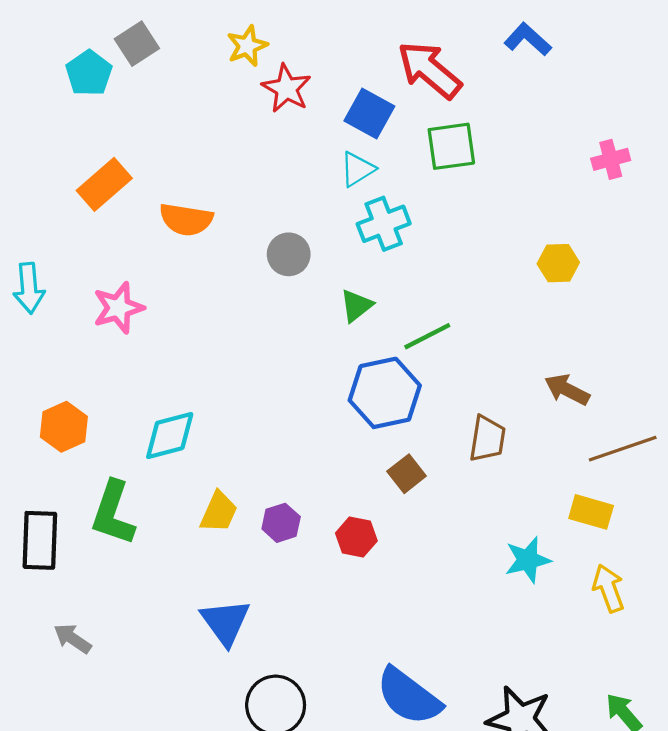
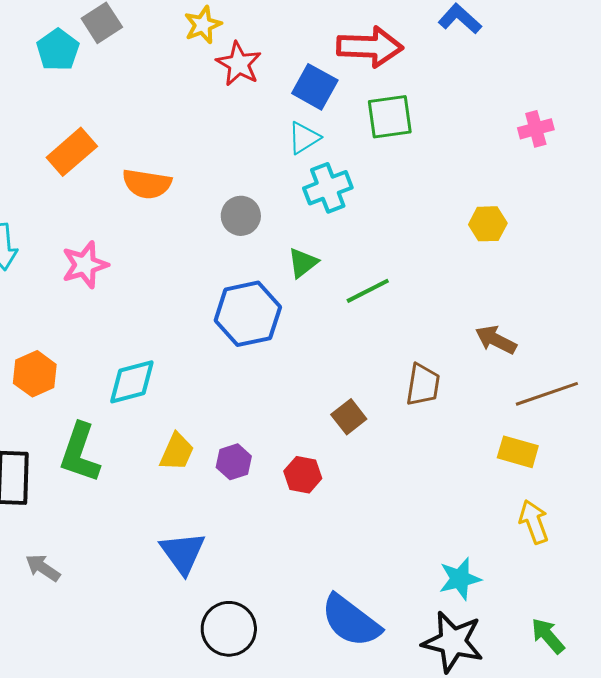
red arrow: (429, 70) -> (370, 47), turned 142
blue hexagon: (385, 393) -> (248, 314), moved
cyan star: (528, 560) -> (460, 579), moved

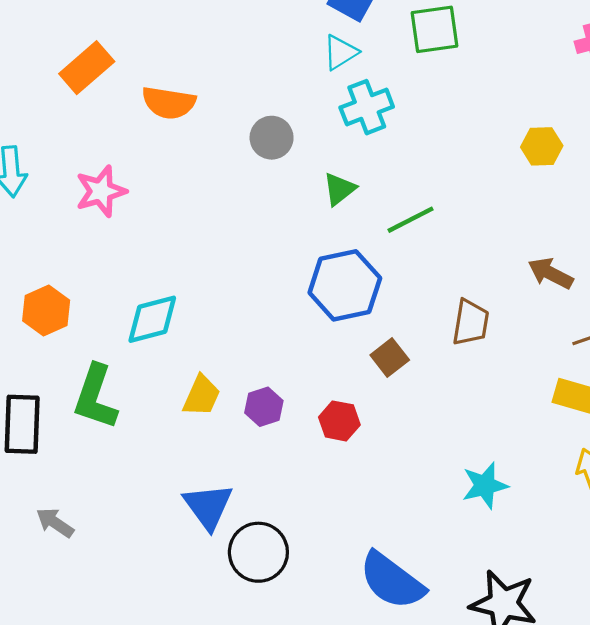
blue hexagon: (248, 314) -> (345, 285), moved
cyan star: (460, 579) -> (485, 485), moved
black circle: (229, 629) -> (258, 552), moved

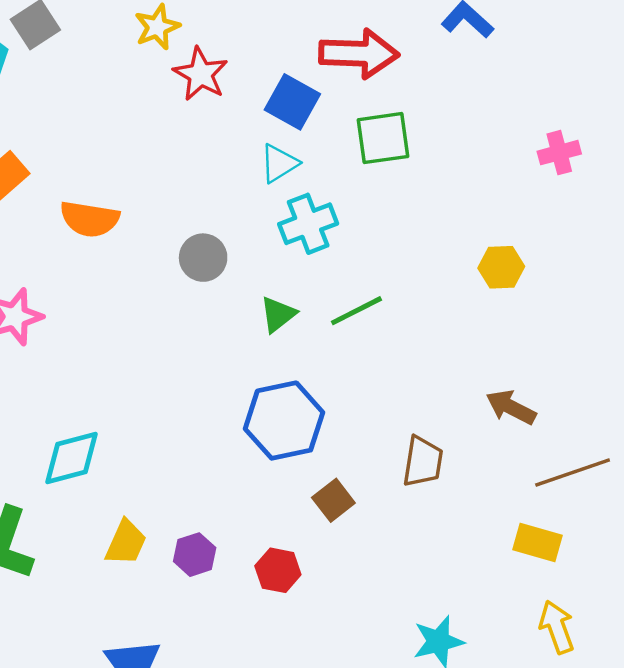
green line: (410, 220) -> (356, 311), moved

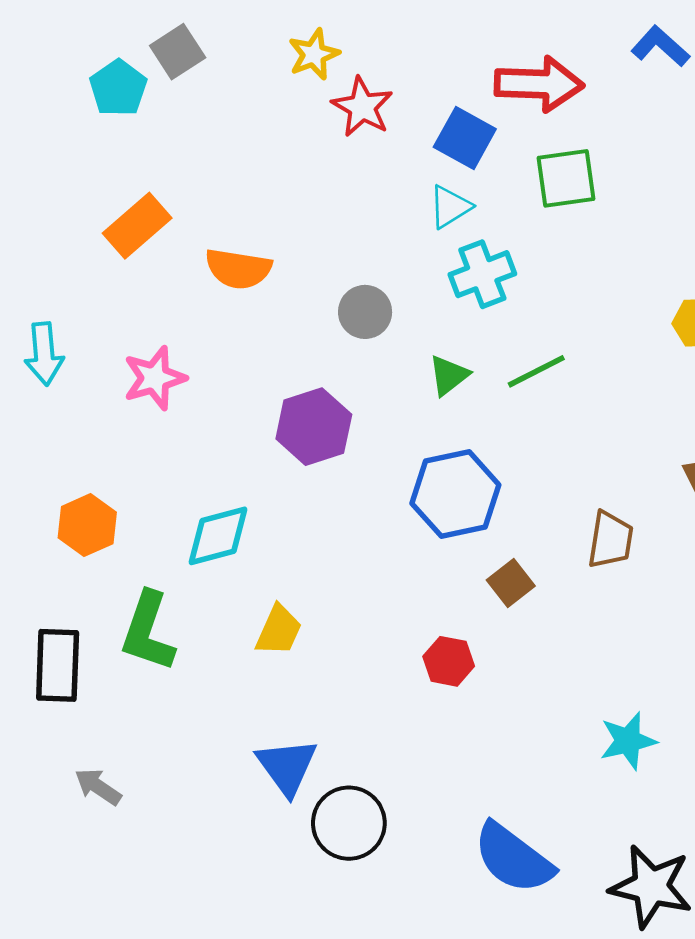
purple hexagon: (195, 555) -> (314, 427), moved, size x1.6

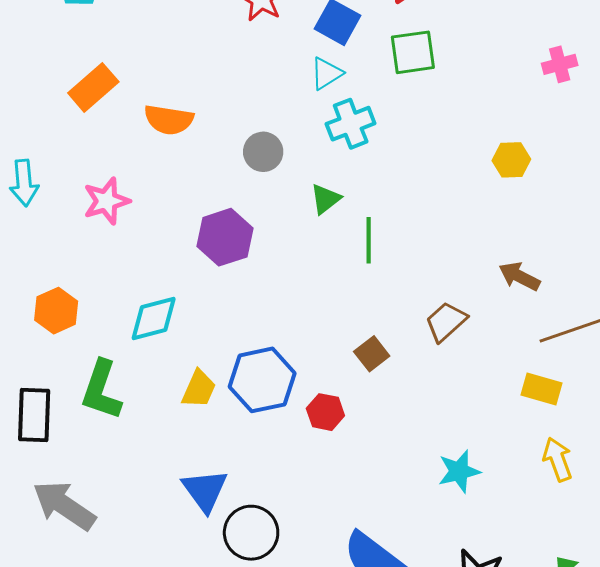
green line: (536, 371) -> (369, 240), moved, turned -63
blue hexagon: (455, 494) -> (262, 380), moved
brown trapezoid: (610, 540) -> (446, 322), turned -141
gray arrow: (98, 787) -> (64, 506), size x1.8

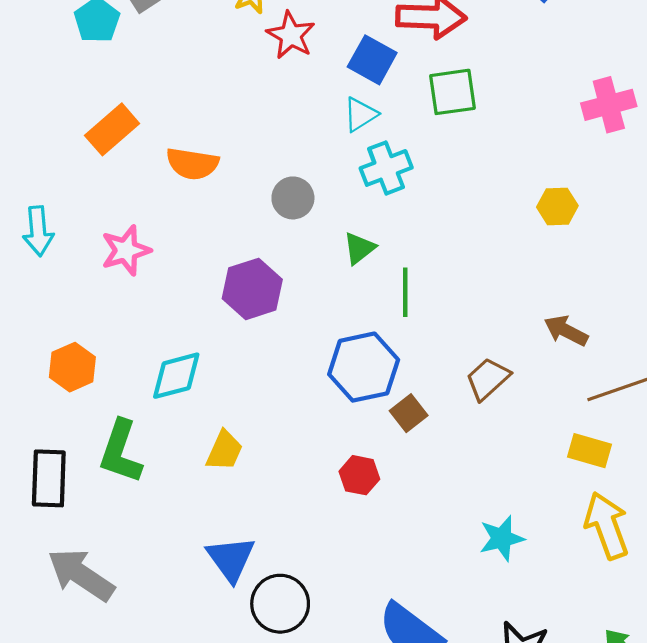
pink cross: (560, 64) -> (609, 105), size x1.4
blue hexagon: (262, 380) -> (364, 367), moved
yellow arrow: (558, 459) -> (607, 526), size x1.4

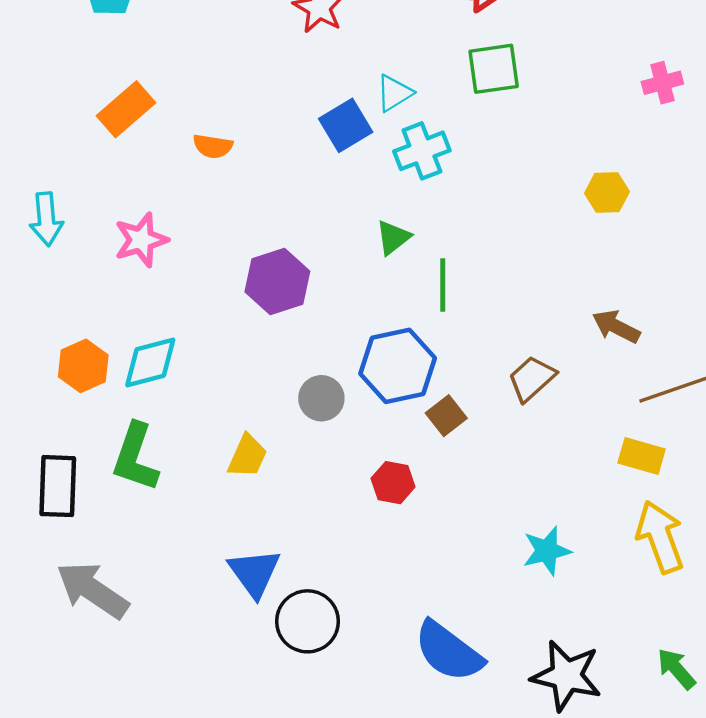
blue square: (372, 60) -> (346, 125), moved, turned 30
pink cross: (609, 105) -> (662, 83), size x0.7
orange semicircle: (192, 164) -> (213, 146), size x0.7
gray circle: (293, 198) -> (321, 398), moved
cyan diamond: (176, 376) -> (150, 362), moved

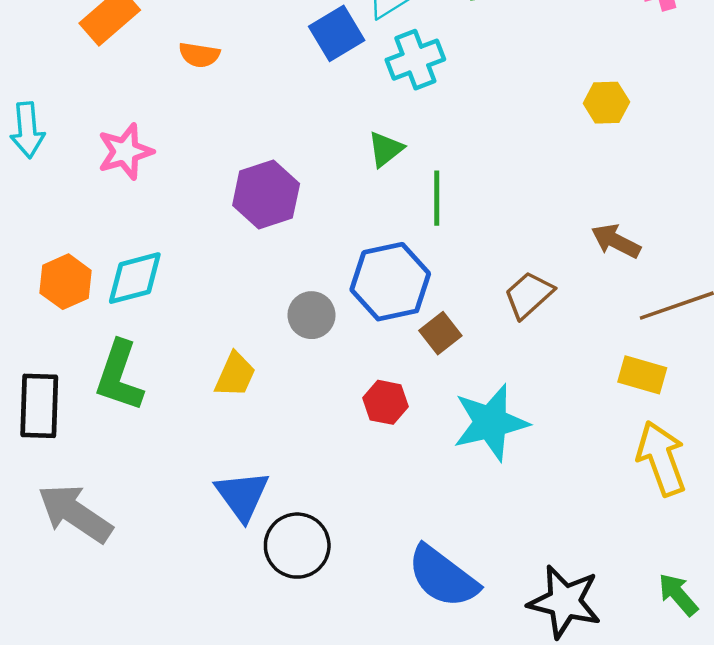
cyan star: (547, 551) -> (491, 423), moved, size x1.5

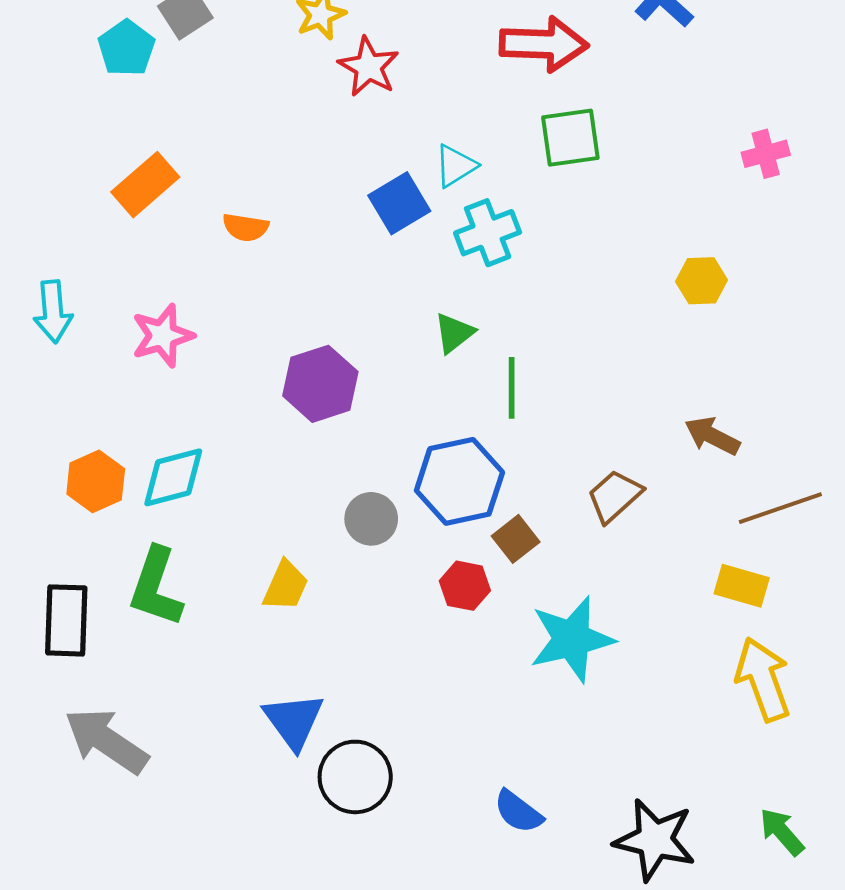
red hexagon: (386, 402) -> (465, 586), moved
blue semicircle: (443, 577) -> (518, 812), size x0.6

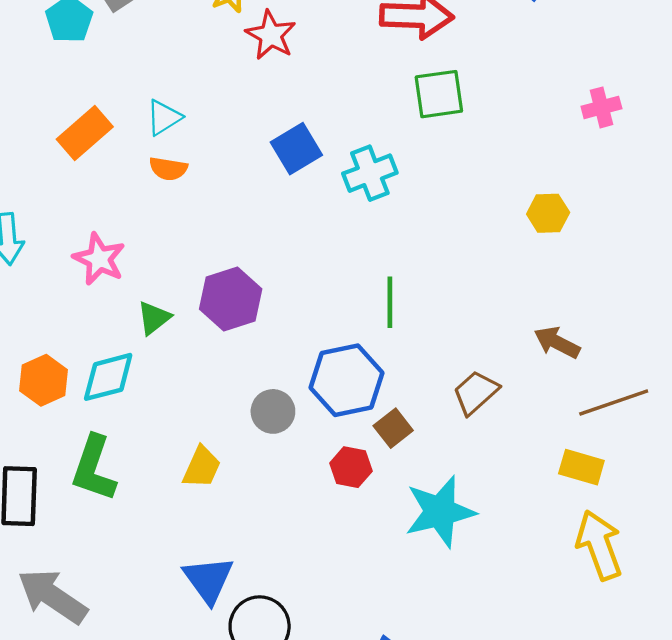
cyan triangle: (455, 166) -> (164, 117), moved
green triangle: (454, 333) -> (154, 318), moved
pink star: (163, 336) -> (99, 259), turned -30

